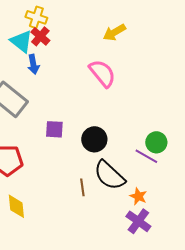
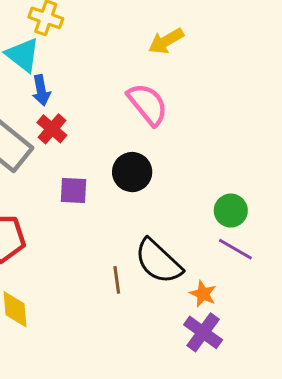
red cross: (40, 36) -> (52, 129), moved
black circle: (94, 139) -> (132, 172), moved
purple line: (146, 156) -> (235, 249), moved

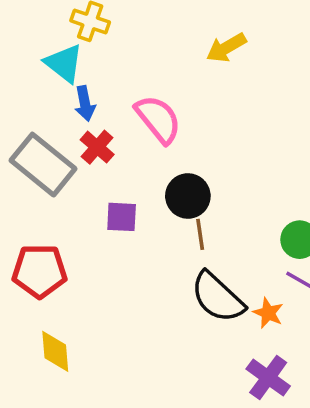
pink semicircle: (148, 104) -> (158, 119), moved
brown line: (117, 280) -> (200, 234), moved
orange star: (203, 294) -> (268, 313), moved

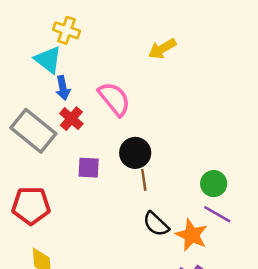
black semicircle: (218, 297) -> (156, 224), size x0.7
orange star: (268, 313) -> (192, 235), size x1.5

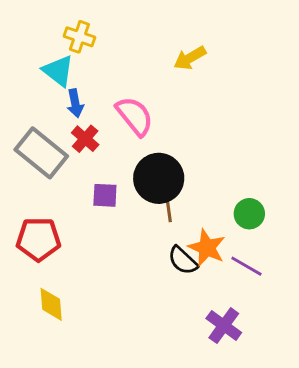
black circle: (135, 153) -> (159, 178), size x1.4
purple line: (217, 214) -> (246, 266), moved
orange star: (192, 235) -> (207, 248), moved

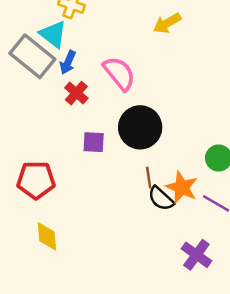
blue arrow: (75, 103) -> (68, 62), turned 35
gray rectangle: (41, 153) -> (32, 56), moved
brown line: (169, 209) -> (149, 178), moved

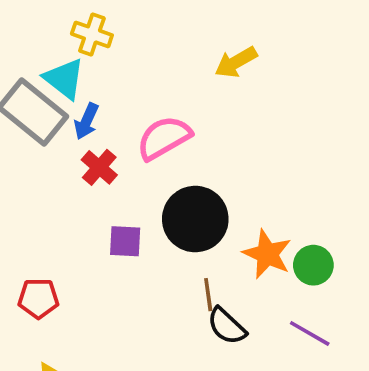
pink semicircle: (119, 73) -> (164, 138), turned -81
red pentagon: (36, 180) -> (38, 298), size x0.7
orange star: (182, 187) -> (267, 254), moved

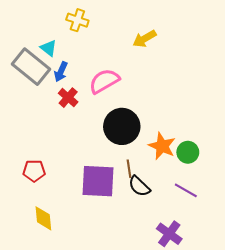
yellow cross: (92, 34) -> (77, 20), moved
cyan triangle: (64, 79) -> (49, 48), size x0.7
purple square: (125, 241) -> (98, 181), moved, size x1.8

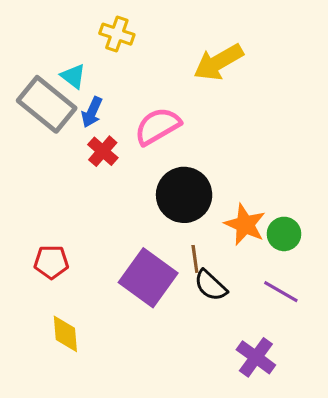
yellow arrow: (144, 39) -> (218, 62), size x1.4
purple square: (98, 181) -> (148, 278), turned 33

